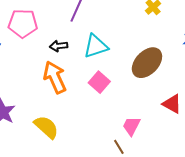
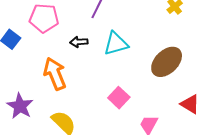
orange arrow: (55, 77) -> (55, 74), moved
pink square: (99, 82) -> (119, 98), moved

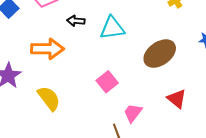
orange arrow: (55, 74) -> (47, 49), turned 104

